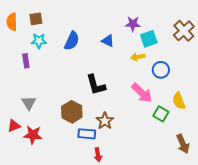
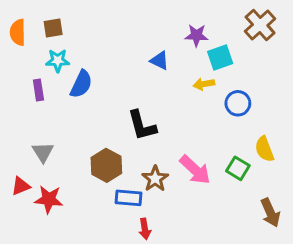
brown cross: (184, 31) -> (260, 25), moved
blue semicircle: (72, 41) -> (81, 84), moved
pink arrow: (142, 93) -> (195, 170), moved

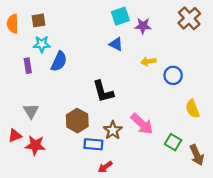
cyan square: (220, 57) -> (120, 16), moved
green square: (238, 168) -> (173, 142), moved
red arrow: (145, 229) -> (105, 167), turned 64

